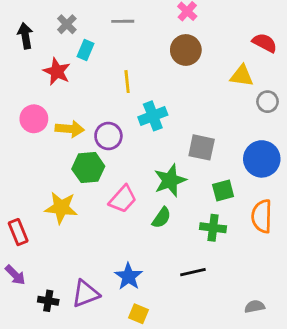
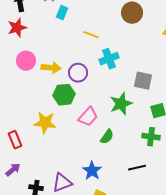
red star: (57, 71) -> (17, 28), moved, turned 30
yellow line: (127, 82) -> (91, 35), turned -63
green semicircle: (161, 218) -> (107, 137), moved
purple arrow: (15, 275) -> (13, 170), turned -84

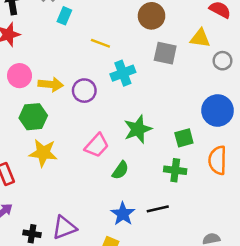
gray square: (143, 81) -> (165, 53), moved
green hexagon: (64, 95) -> (33, 117), moved
blue star: (92, 171) -> (123, 214), moved

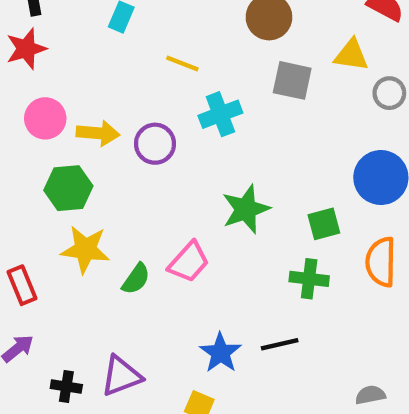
pink trapezoid: (97, 145) -> (189, 262), moved
green semicircle: (120, 170) -> (136, 279), moved

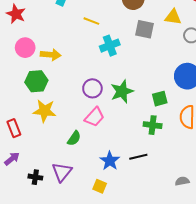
red star: (26, 49) -> (16, 14), turned -30
purple circle: (155, 144) -> (92, 88), moved
green semicircle: (136, 279) -> (74, 138), moved
purple triangle: (121, 376) -> (62, 172), turned -30

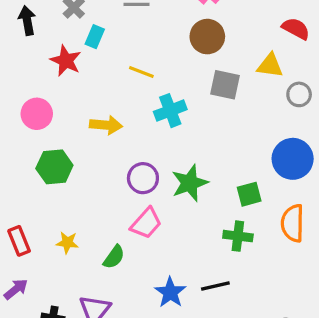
red star: (16, 14) -> (66, 61), moved
yellow arrow: (51, 55) -> (106, 125), moved
yellow star: (45, 111) -> (67, 243), moved, size x0.6

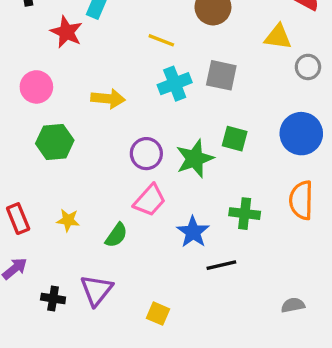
yellow line: (141, 72) -> (161, 40), moved
gray square: (225, 85) -> (221, 75), moved
green square: (249, 194) -> (235, 139), moved, turned 30
blue star: (170, 292) -> (193, 232), moved

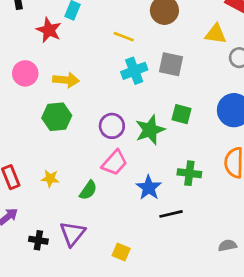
yellow arrow: (108, 99) -> (66, 80), moved
green hexagon: (55, 142) -> (57, 117), moved

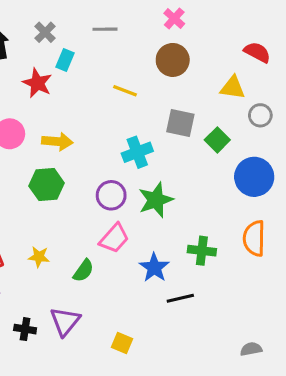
cyan cross: (134, 71) -> (137, 152), moved
green square: (182, 114) -> (217, 140), moved, turned 30
gray semicircle: (227, 245) -> (251, 349), moved

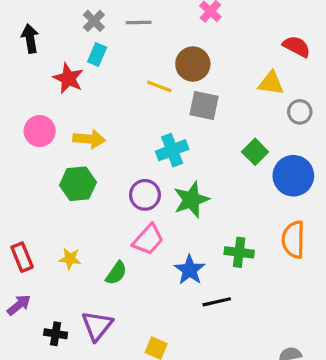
gray cross: (45, 32) -> (94, 21), moved
brown circle: (173, 60) -> (193, 64), moved
gray square: (180, 123) -> (204, 106), moved
green square: (217, 140) -> (255, 152), moved

